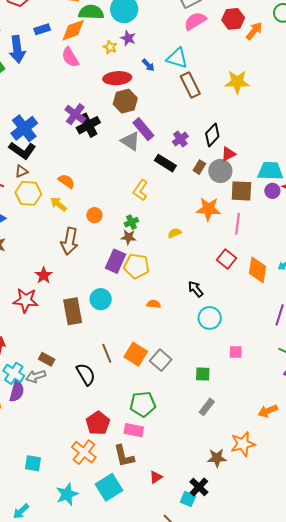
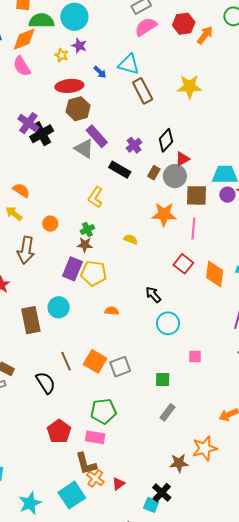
yellow semicircle: (174, 233) -> (131, 239), turned 48
gray square: (161, 360) -> (120, 367), turned 30
orange cross: (84, 452) -> (95, 478), moved, size x0.7

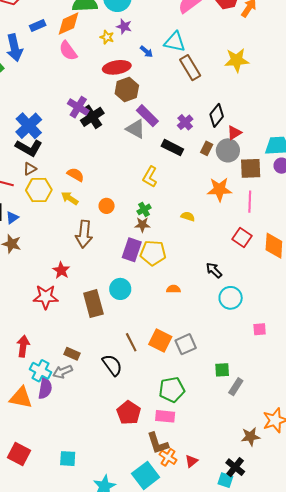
green square: (163, 379) -> (222, 370), moved

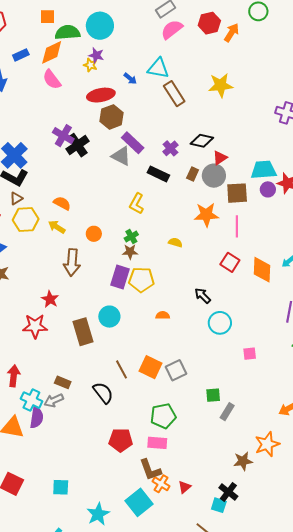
purple star: (124, 27) -> (96, 55), moved
black diamond: (217, 115) -> (202, 141), turned 65
red pentagon: (129, 413) -> (121, 440), turned -30

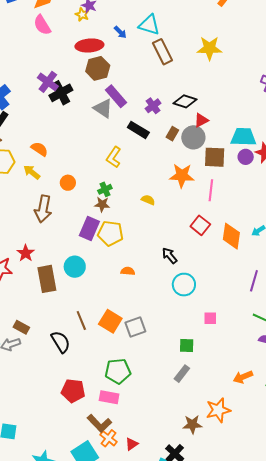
red star: (50, 299) -> (26, 253), moved
green square: (213, 395) -> (187, 345), moved
brown L-shape: (150, 470) -> (99, 423), turned -30

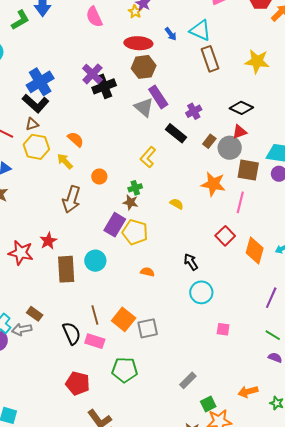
black diamond: (185, 101) -> (241, 108), moved
green square: (187, 345) -> (208, 404), moved, turned -35
pink rectangle: (109, 397) -> (95, 341), moved

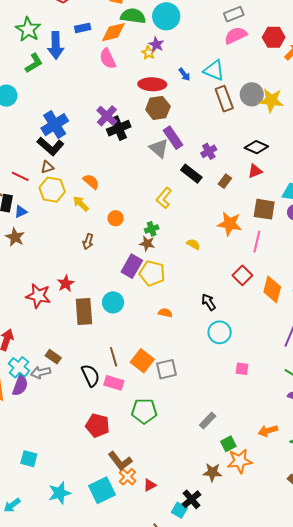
gray circle: (230, 148) -> (252, 94), moved
brown arrow: (71, 199) -> (88, 242), size x0.6

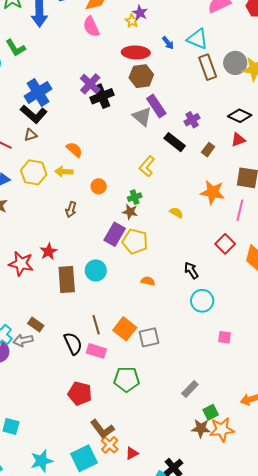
green L-shape: (34, 63) -> (16, 48), moved, turned 90
yellow hexagon: (52, 190) -> (34, 172), moved
yellow arrow: (81, 204) -> (64, 172), turned -42
brown star: (212, 472) -> (201, 428), moved

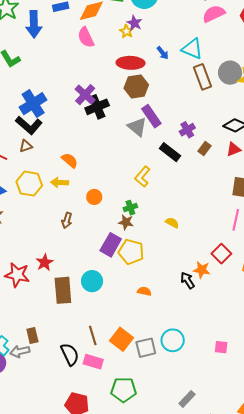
brown rectangle: (208, 150) -> (205, 148), moved
orange star: (213, 192) -> (202, 270), moved, size x0.7
cyan circle: (202, 301) -> (173, 340), moved
brown rectangle: (36, 325) -> (32, 336), turned 42

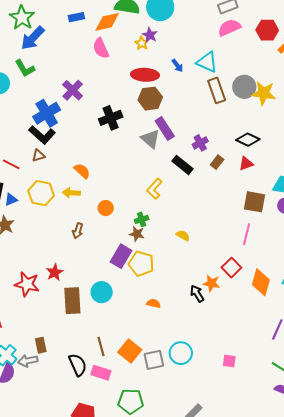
blue arrow: (34, 24) -> (33, 38), moved, turned 44
purple cross: (85, 95) -> (73, 90), moved

